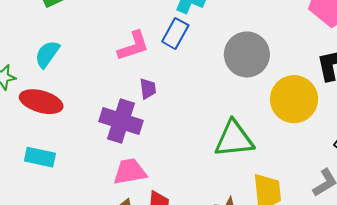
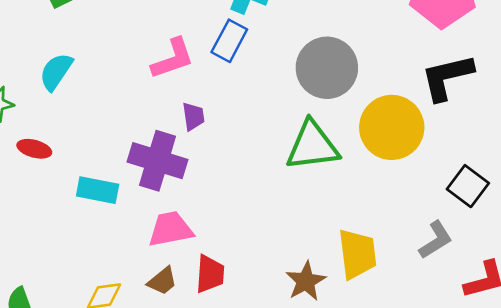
red ellipse: (41, 102) -> (34, 149), moved, size x0.6
green triangle: (234, 139) -> (312, 146), moved
cyan rectangle: (40, 157) -> (98, 190), moved

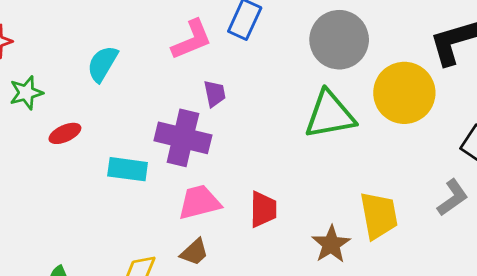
cyan semicircle: (56, 72) -> (102, 64), moved
red ellipse: (34, 149) -> (65, 133), turned -36
red trapezoid: (210, 274) -> (263, 209), moved

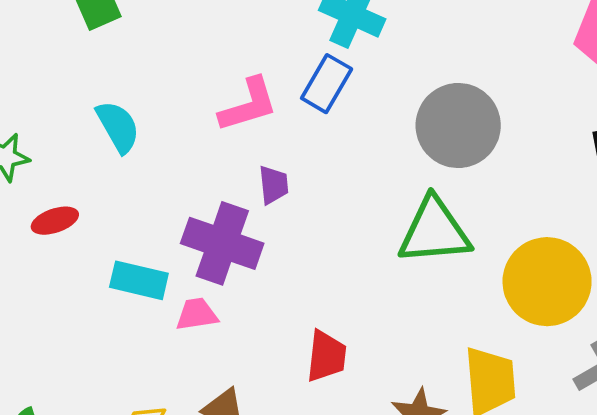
cyan semicircle: (102, 64) -> (118, 127), turned 114
yellow circle: (404, 93) -> (547, 282), moved
pink trapezoid: (199, 202) -> (197, 314), moved, size x0.7

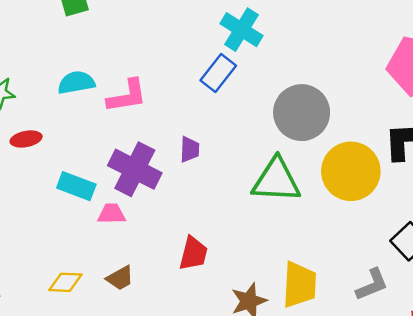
pink L-shape: (248, 105) -> (127, 96), moved
cyan semicircle: (118, 127) -> (76, 83), turned -78
purple trapezoid: (274, 185) -> (190, 149), moved
yellow circle: (547, 282) -> (351, 171), moved

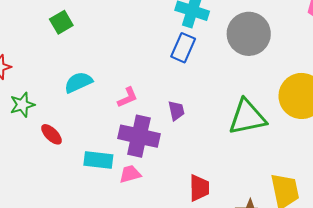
pink L-shape: (127, 96) -> (128, 97), moved, size x0.7
gray circle: (302, 113) -> (249, 34), moved
red ellipse: (26, 139) -> (52, 134), turned 70

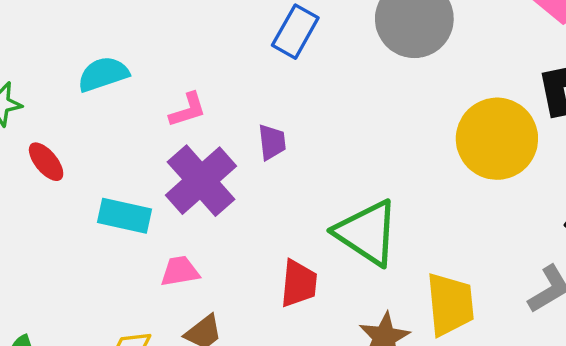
green triangle: (247, 117) -> (367, 233), moved, turned 39
purple cross: (139, 136) -> (201, 181), turned 30
pink trapezoid: (130, 174) -> (180, 271), moved

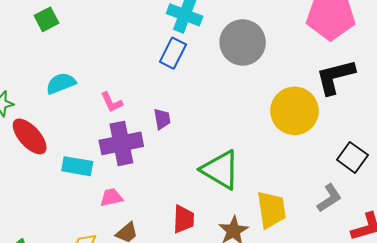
pink L-shape: (188, 110) -> (112, 102), turned 85
red ellipse: (46, 162) -> (30, 136), size x1.6
purple cross: (201, 181) -> (121, 143), turned 33
red trapezoid: (299, 283) -> (184, 219), moved

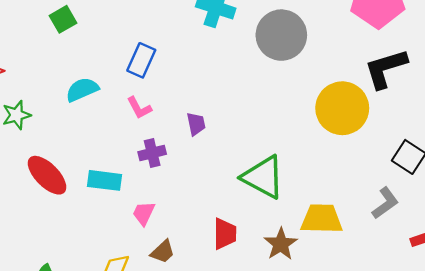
blue rectangle: (173, 53) -> (141, 60), moved
red ellipse: (30, 136) -> (47, 175), moved
purple cross: (121, 143) -> (152, 153), size x0.6
pink trapezoid: (111, 197) -> (144, 213), turned -50
yellow trapezoid: (271, 210) -> (322, 219), turned -78

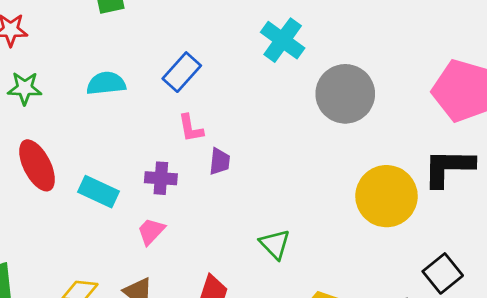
pink L-shape: (139, 108) -> (191, 128), moved
green triangle: (263, 177) -> (275, 244), size x0.6
pink trapezoid: (144, 213) -> (151, 231), moved

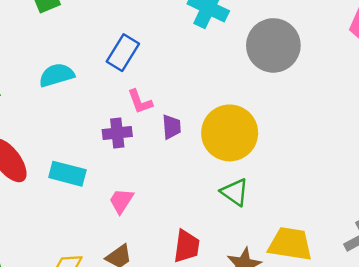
purple cross: (161, 178) -> (117, 133), moved
yellow circle: (387, 196) -> (230, 133), moved

